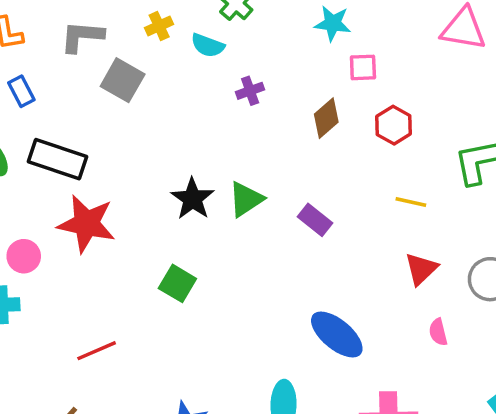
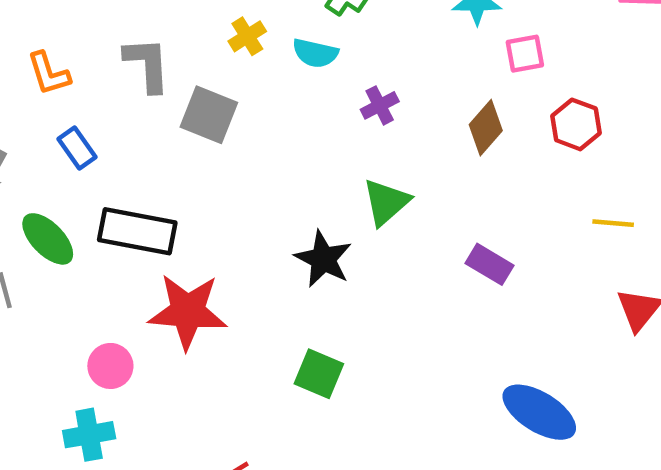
gray L-shape: (82, 36) -> (147, 64), turned 90
green triangle: (246, 199) -> (386, 202), moved

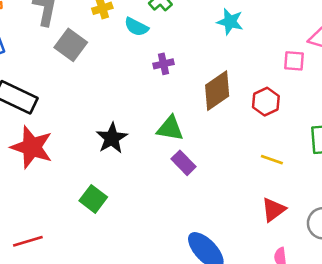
pink square: (525, 54) -> (294, 61), moved
brown diamond: (486, 128) -> (217, 91), size x1.4
green triangle: (386, 202) -> (170, 128), moved, turned 36
purple rectangle: (489, 264) -> (183, 163), moved

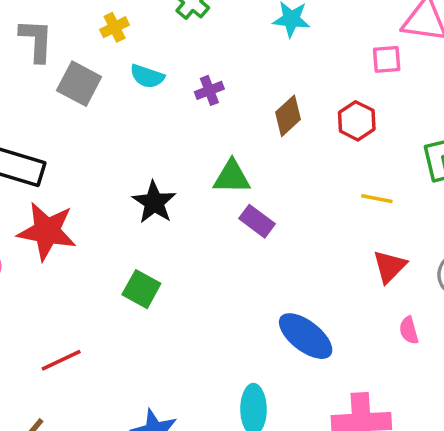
cyan semicircle: (136, 27) -> (147, 76), moved
brown diamond: (217, 91) -> (288, 116), size x0.7

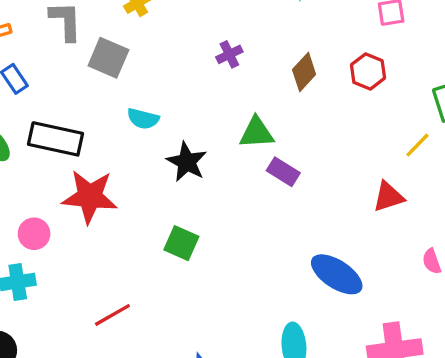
cyan semicircle: (147, 76) -> (143, 119), moved
yellow line: (377, 199) -> (417, 145), moved, turned -52
red triangle: (389, 266) -> (388, 197), moved, turned 32

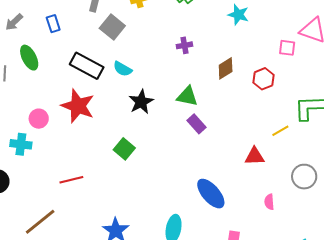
black rectangle: (56, 139) -> (87, 66), moved

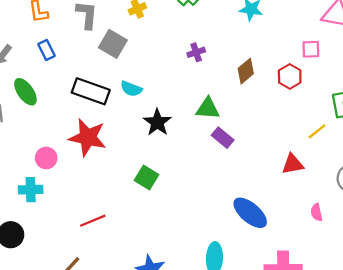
pink square: (287, 48) -> (311, 49), moved

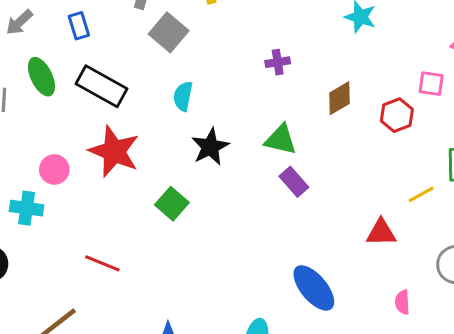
cyan semicircle: (131, 89) -> (183, 96), turned 70
black rectangle: (91, 91) -> (101, 86), moved
green square: (146, 178) -> (172, 204), moved
red line: (93, 221) -> (102, 263), turned 35

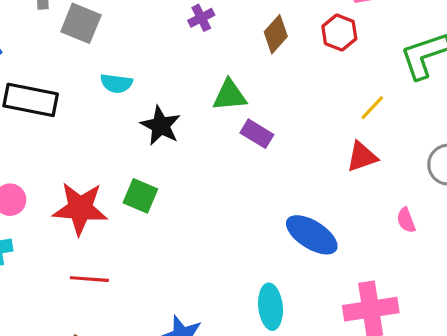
cyan semicircle: (183, 96) -> (116, 83), turned -76
red star: (114, 151) -> (80, 208), moved
yellow line: (421, 194) -> (372, 108), moved

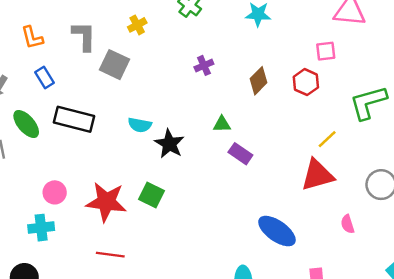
cyan semicircle: (116, 83) -> (140, 125), moved
green triangle: (230, 95) -> (222, 124), size x0.7
red triangle: (362, 157) -> (317, 175), size x1.4

